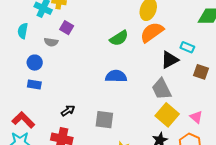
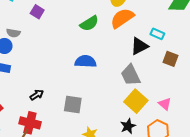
gray semicircle: (51, 42) -> (13, 33), moved

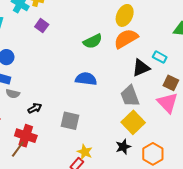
gray semicircle: (13, 33) -> (13, 94), moved
pink triangle: (165, 104) -> (167, 103), moved, size x1.6

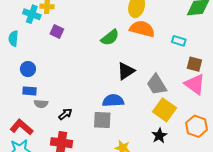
orange semicircle: (126, 39) -> (142, 29), turned 55
black triangle: (141, 68) -> (126, 71), moved
blue semicircle: (86, 79) -> (113, 101), moved
orange hexagon: (153, 154) -> (197, 126), moved

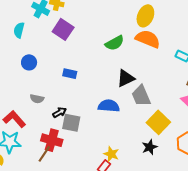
purple square: (57, 31) -> (63, 29), size x1.5
gray trapezoid: (157, 85) -> (141, 96), moved
blue rectangle: (29, 91) -> (70, 74), moved
gray square: (102, 120) -> (71, 123), moved

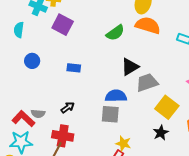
gray trapezoid: (141, 96) -> (147, 83), turned 100
gray semicircle: (37, 99) -> (38, 114), moved
gray square: (71, 123) -> (110, 114), moved

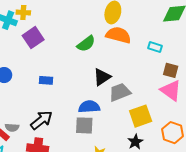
purple square: (63, 25) -> (33, 38), turned 30
black arrow: (68, 107) -> (41, 120), size x1.6
yellow square: (167, 107) -> (141, 116), turned 35

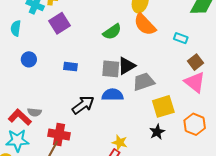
orange semicircle: (118, 35) -> (145, 24), turned -150
brown square: (171, 70) -> (195, 62), turned 35
black arrow: (41, 120) -> (83, 105), moved
gray square: (84, 125) -> (111, 69), moved

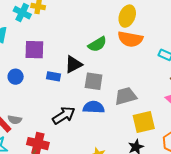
purple square: (59, 23) -> (34, 50), moved, turned 30
orange semicircle: (145, 24) -> (130, 39), turned -40
blue circle: (29, 59) -> (16, 77), moved
black triangle: (127, 66) -> (73, 64), moved

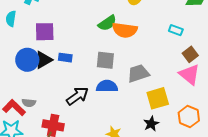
orange semicircle: (130, 39) -> (125, 30), moved
black triangle: (73, 64) -> (43, 60), moved
blue circle: (16, 77) -> (27, 60), size x1.5

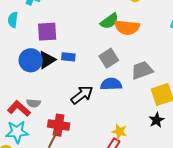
gray square: (105, 60) -> (109, 58), turned -36

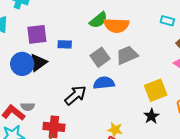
blue rectangle: (68, 57) -> (65, 44), moved
gray trapezoid: (142, 70) -> (127, 55), moved

